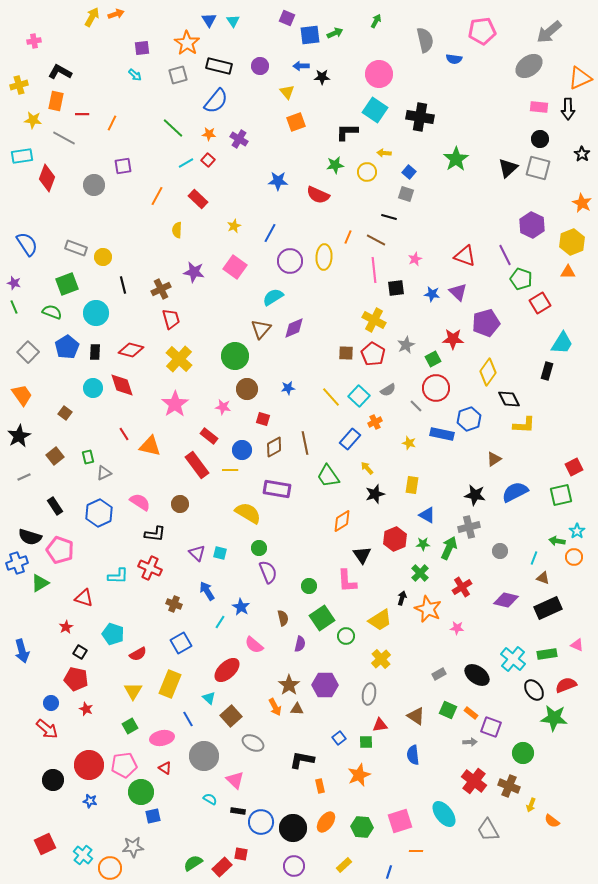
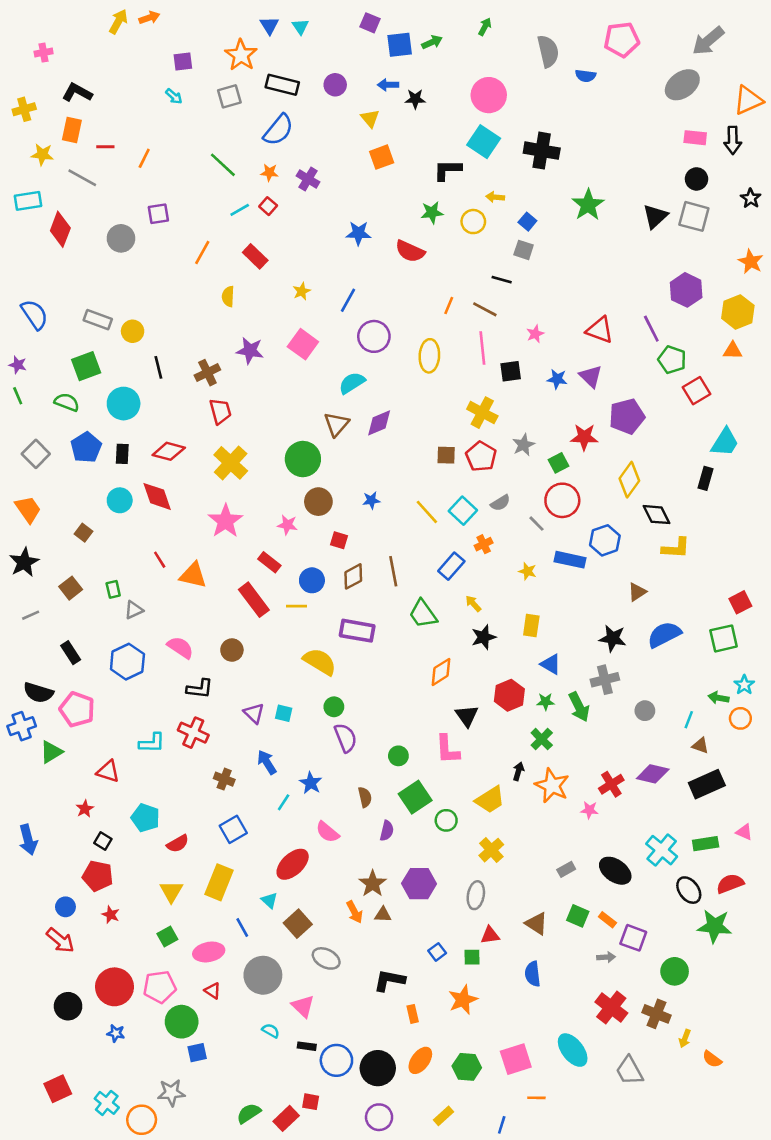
yellow ellipse: (324, 257) -> (429, 356), moved
green arrow: (449, 548) -> (579, 707), turned 130
red cross: (462, 587) -> (611, 784), moved

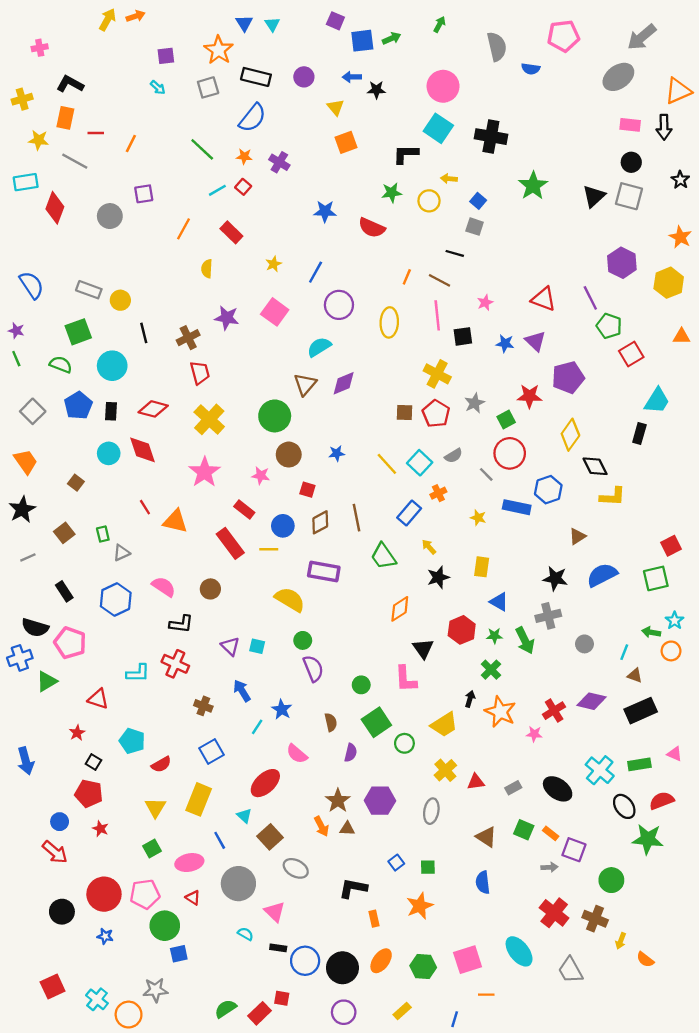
orange triangle: (733, 351) -> (682, 336), moved
red triangle: (490, 935) -> (476, 782), moved

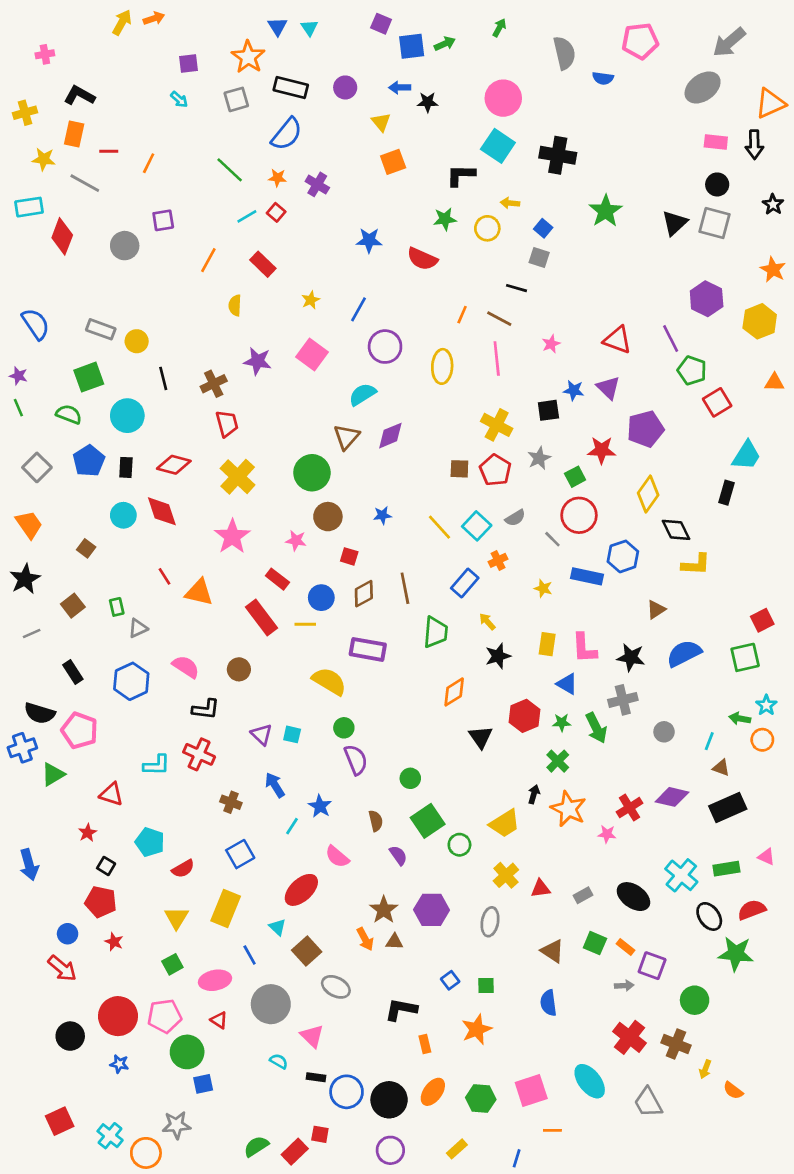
black square: (463, 336) -> (548, 410), moved
green trapezoid: (383, 556) -> (436, 632), turned -140
pink L-shape: (406, 679) -> (584, 648), moved
purple semicircle: (351, 753) -> (398, 855), turned -48

